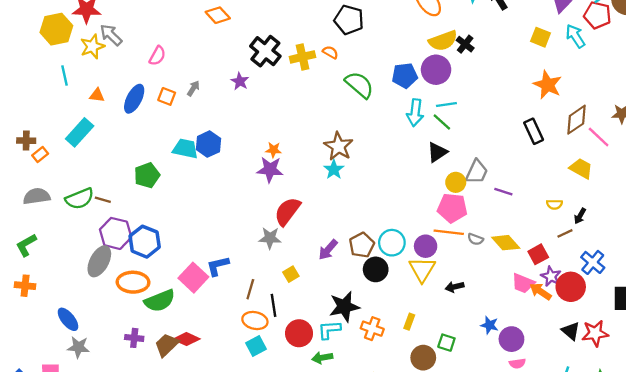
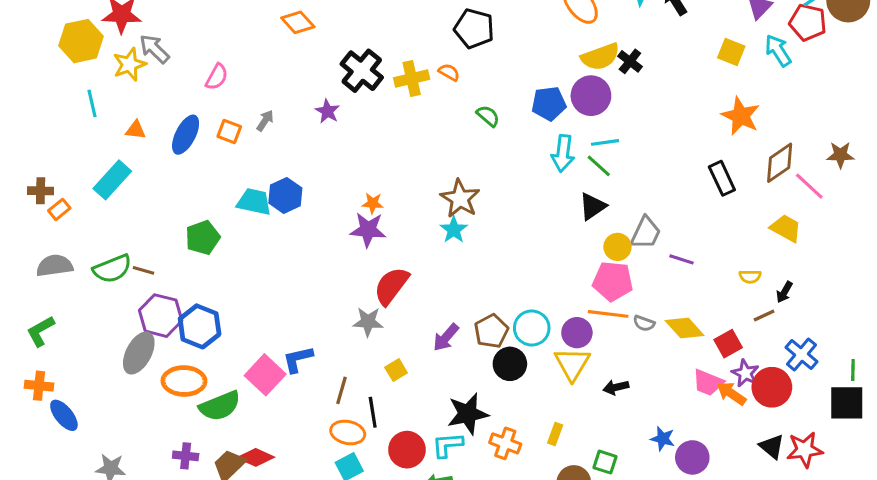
green semicircle: (359, 85) -> (488, 116), size x0.6
blue ellipse: (68, 319) -> (64, 415), moved

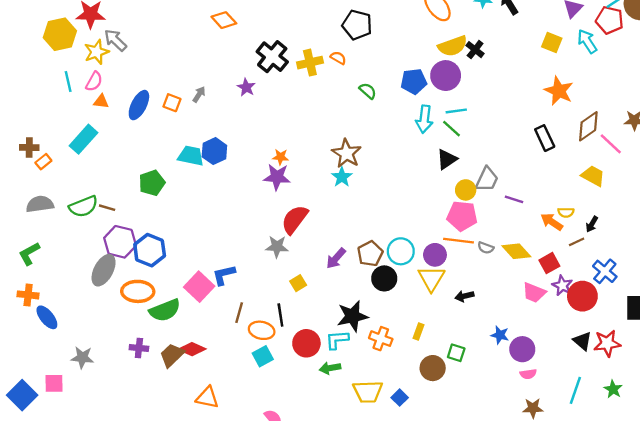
pink semicircle: (217, 77) -> (94, 81), moved
brown line: (341, 390) -> (239, 313), moved
orange arrow: (731, 393) -> (552, 222), moved

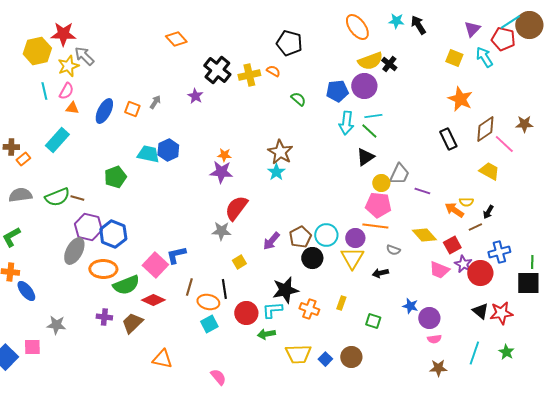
gray semicircle: (486, 248) -> (393, 250), moved
blue cross: (605, 271) -> (499, 252), turned 35
red diamond: (192, 349) -> (153, 300), moved
brown circle: (433, 368) -> (351, 357), moved

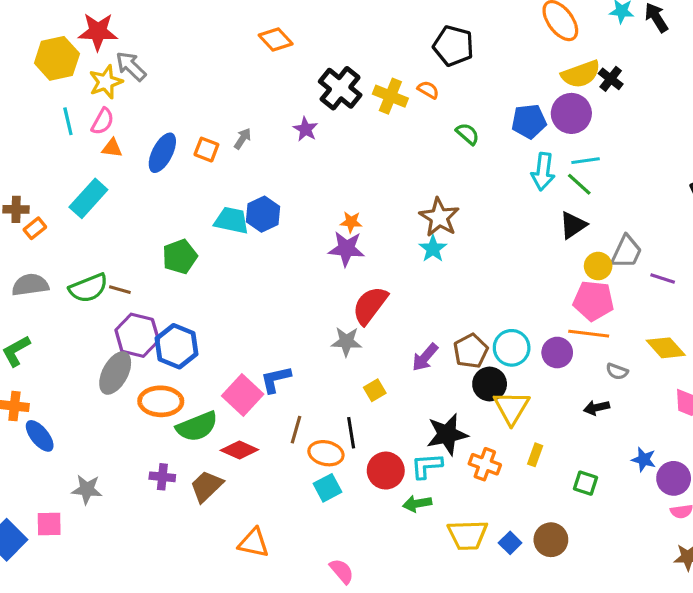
yellow cross: (249, 75) -> (390, 96), turned 35
yellow triangle: (352, 258) -> (512, 408), moved

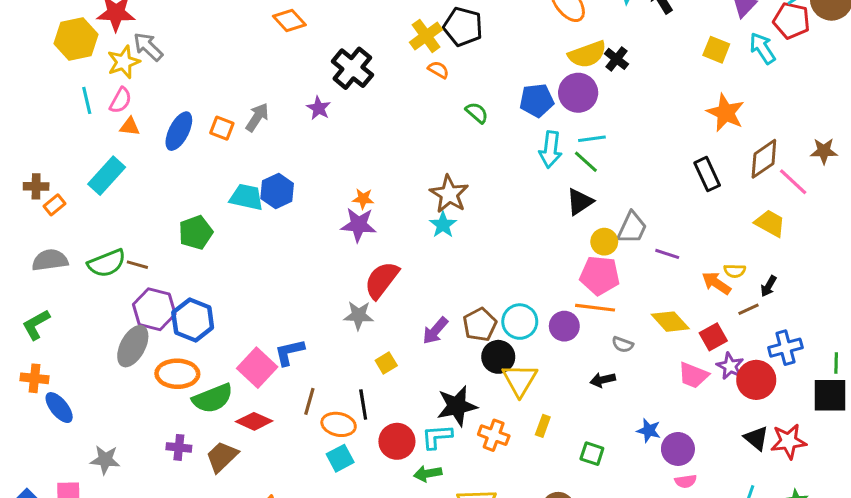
yellow cross: (390, 96) -> (426, 36), moved, turned 32
gray arrow: (243, 139) -> (257, 117), size x1.4

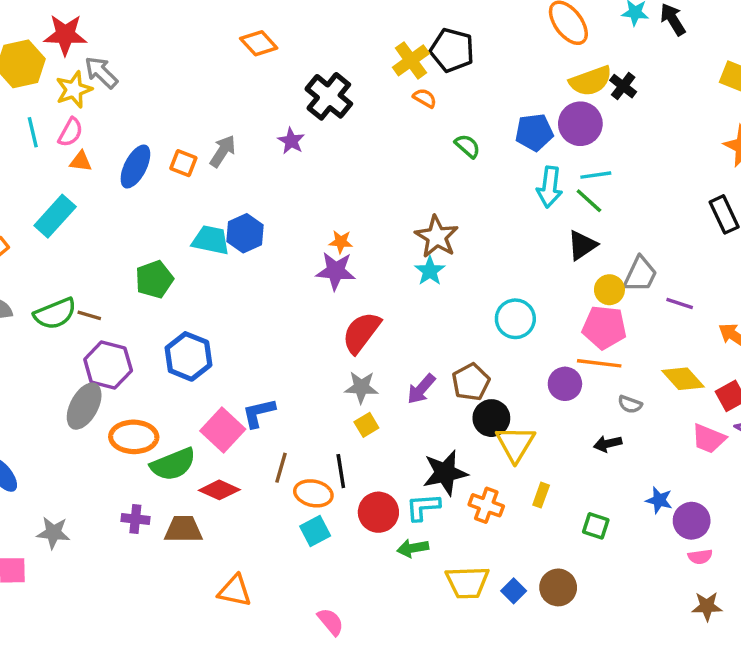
gray star: (359, 315) -> (361, 387), moved
blue hexagon: (193, 320) -> (188, 356), moved
cyan circle: (520, 322) -> (515, 319), moved
brown trapezoid: (222, 457) -> (183, 529), turned 44

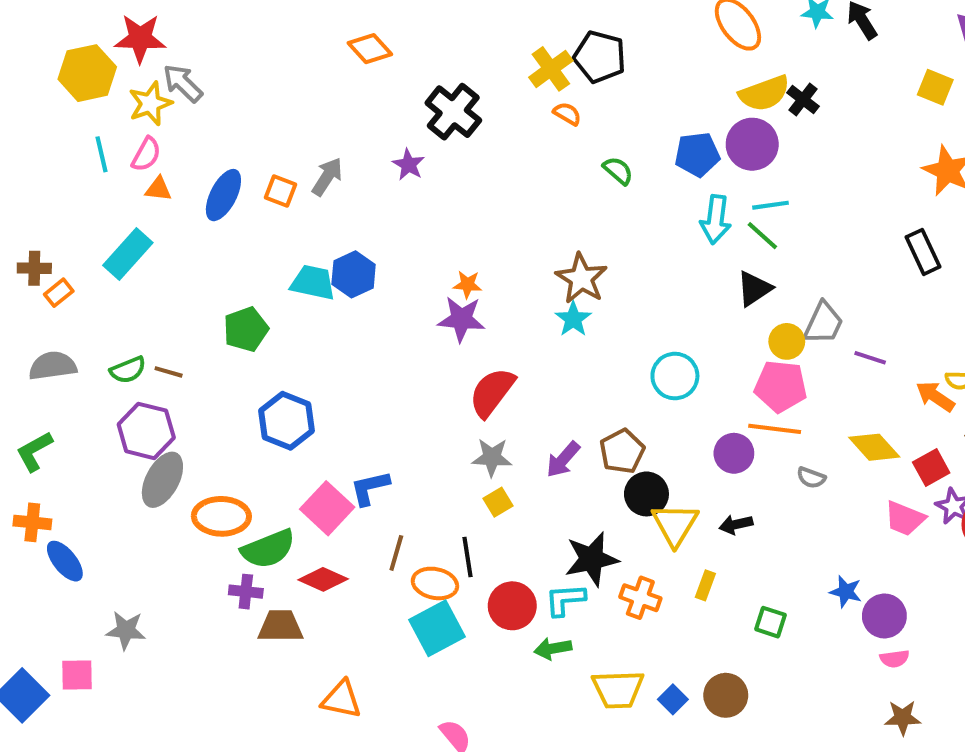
green semicircle: (55, 314) -> (128, 370), size x0.7
purple hexagon: (108, 365) -> (146, 431), moved
black arrow: (608, 444) -> (736, 524), moved
purple cross: (135, 519) -> (246, 592), moved
cyan square: (315, 531) -> (437, 628), size x1.5

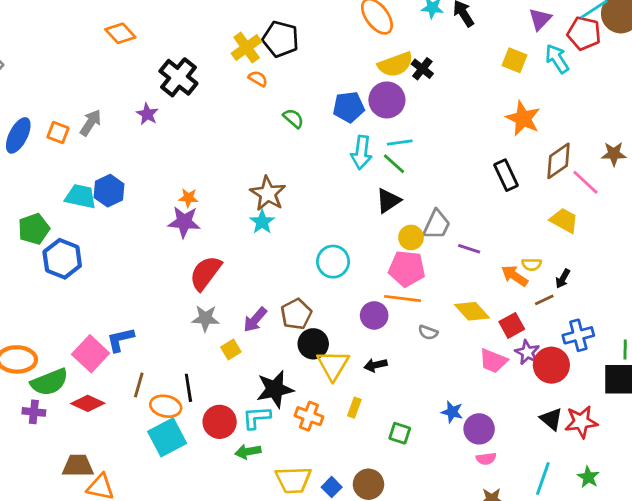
blue hexagon: (287, 421) -> (62, 259), moved
yellow square: (498, 502) -> (231, 349), moved
brown trapezoid: (280, 626) -> (78, 466), moved

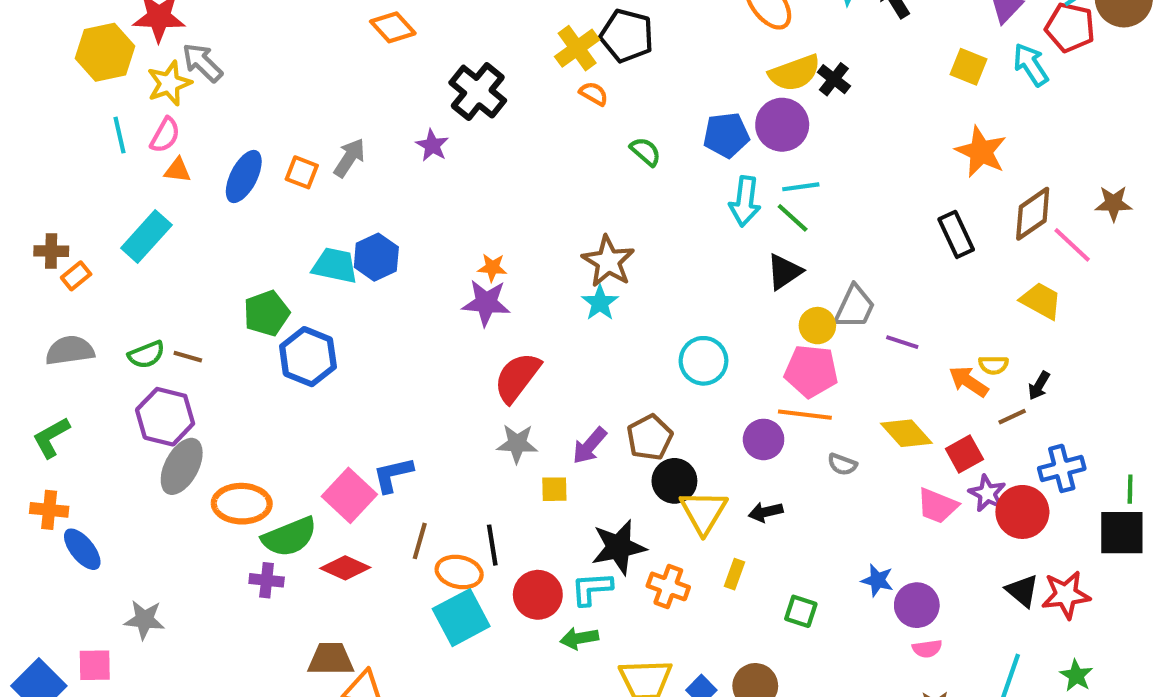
yellow square: (231, 349) -> (554, 489), turned 30

